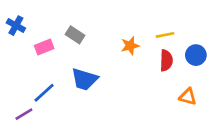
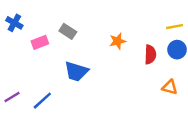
yellow line: (165, 35) -> (175, 27), moved
blue line: (44, 93) -> (42, 101), moved
purple line: (24, 114) -> (12, 97), moved

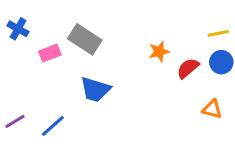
gray rectangle: (68, 31) -> (85, 39), size x1.5
orange star: (118, 41) -> (159, 52), moved
red semicircle: (150, 54) -> (188, 68), turned -132

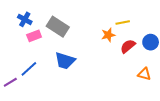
blue cross: (18, 29) -> (25, 19), moved
yellow line: (218, 33) -> (123, 23), moved
blue line: (53, 126) -> (29, 69), moved

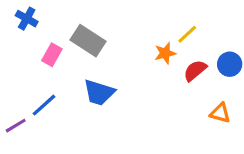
blue cross: (25, 19) -> (27, 19), moved
yellow line: (123, 23) -> (187, 34), turned -32
pink rectangle: (34, 36) -> (52, 55), turned -40

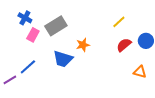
blue cross: (27, 19) -> (25, 18), moved
gray rectangle: (88, 41) -> (56, 26), turned -65
orange star: (165, 53) -> (83, 45), moved

